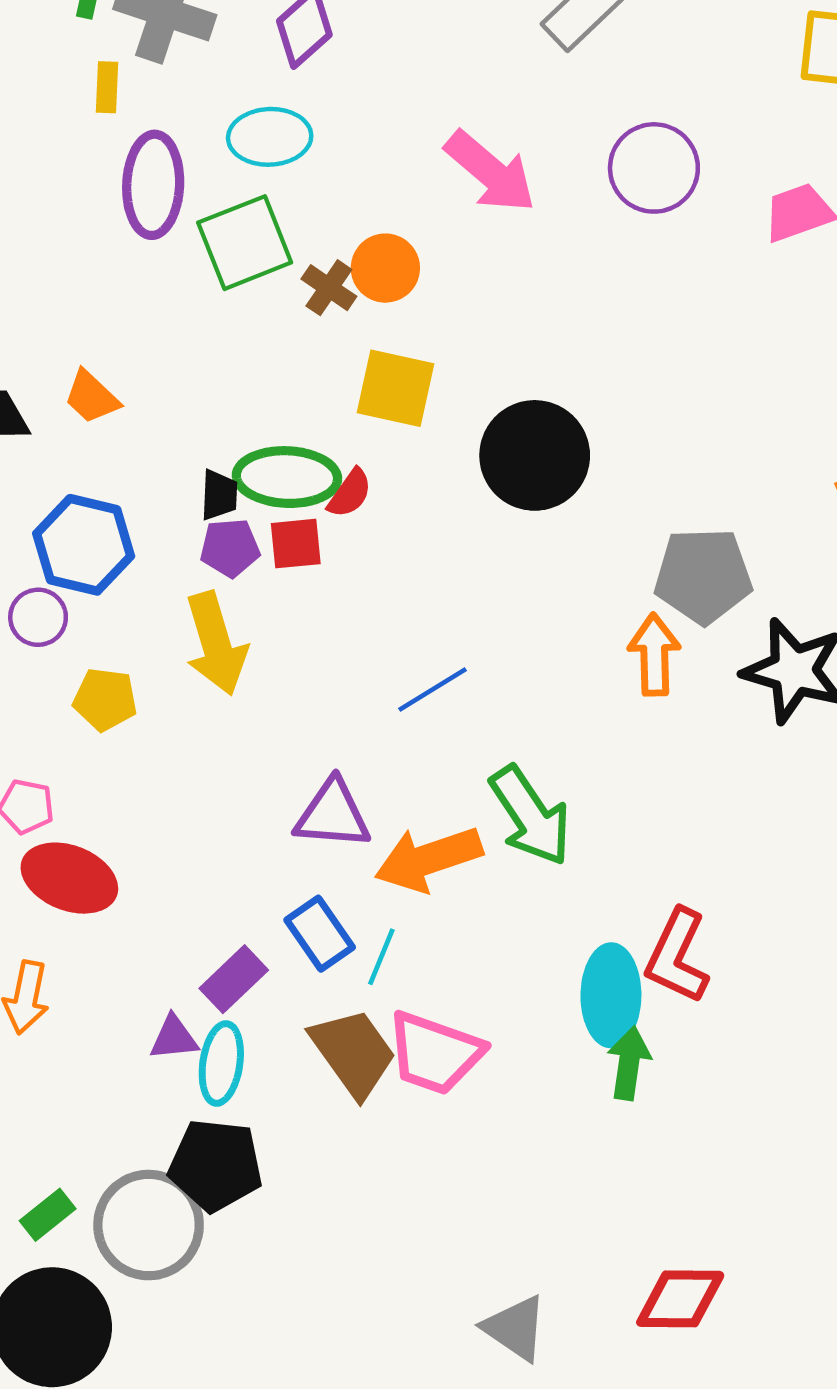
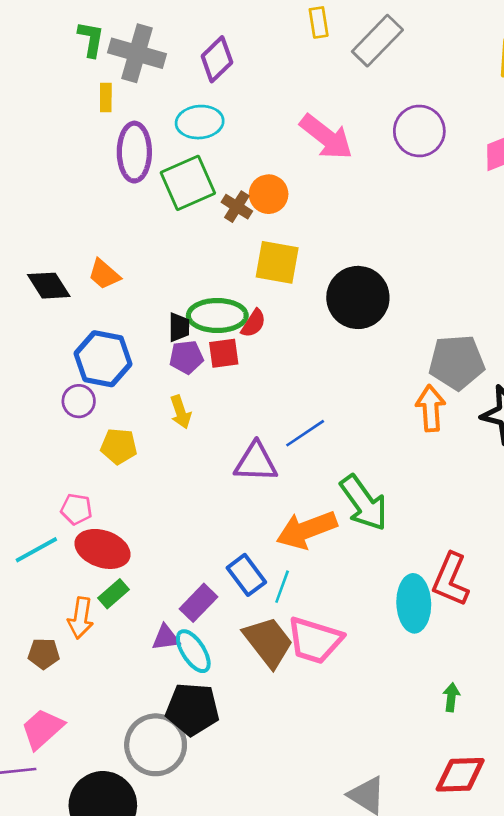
yellow arrow: (216, 644) -> (181, 412), size x0.6
purple triangle: (333, 814) -> (256, 462), moved
cyan ellipse: (221, 1063) -> (193, 651), turned -39
green arrow: (629, 1063) -> (451, 697), moved, size x0.7
green rectangle: (48, 1215) -> (114, 594), moved

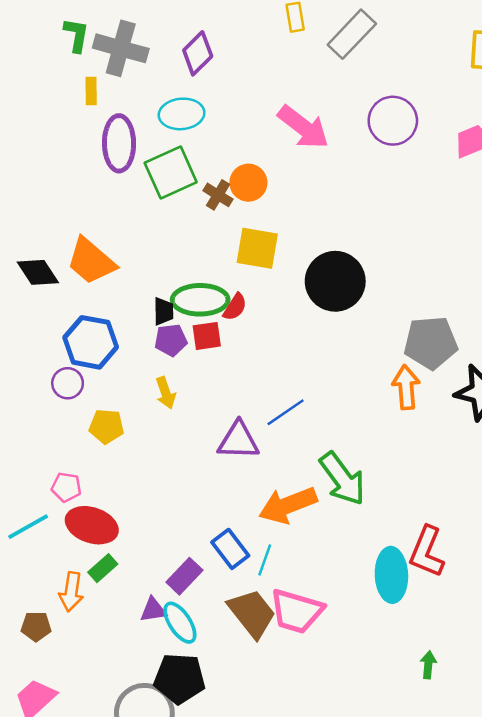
orange trapezoid: (104, 274) -> (91, 261), size x1.6

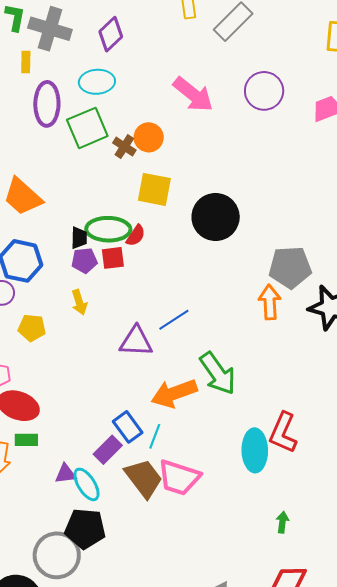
green rectangle: (103, 568) -> (26, 440), turned 40
purple rectangle: (184, 576) -> (108, 450), moved

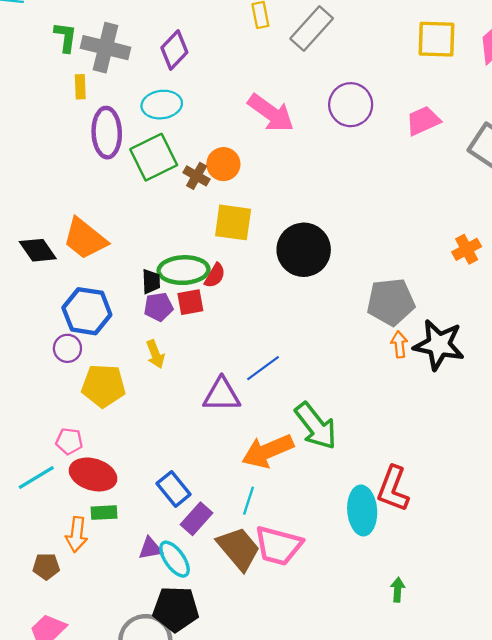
orange arrow: (270, 302) -> (399, 344), moved, size x0.7
yellow pentagon: (32, 328) -> (103, 386), size x1.4
blue rectangle: (128, 427) -> (174, 489), moved

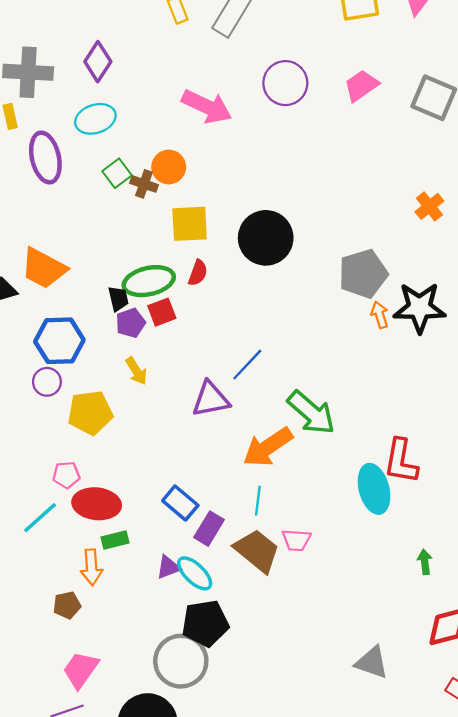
green square: (154, 157) -> (117, 173), moved, size x0.6
red semicircle: (215, 276) -> (198, 273), moved
pink trapezoid: (278, 546) -> (296, 540), size x0.6

